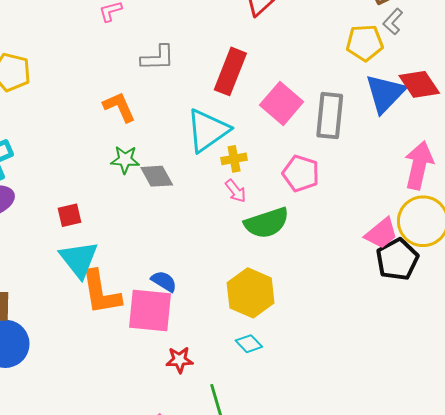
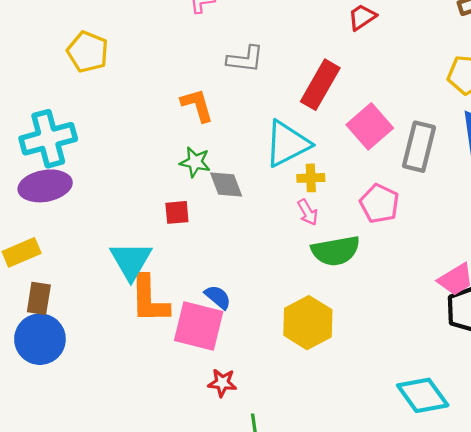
red square: (69, 215) -> (177, 212), moved
cyan diamond: (249, 344) -> (423, 395), moved, size x1.8

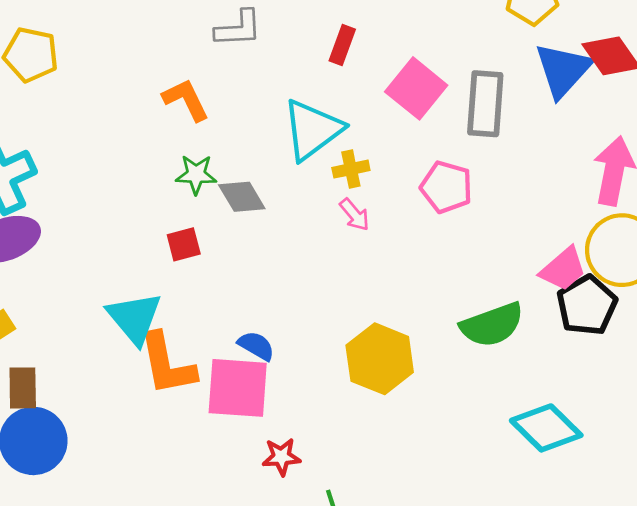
red rectangle: (320, 85) -> (342, 45), size x0.6
green semicircle: (336, 251) -> (492, 325), moved

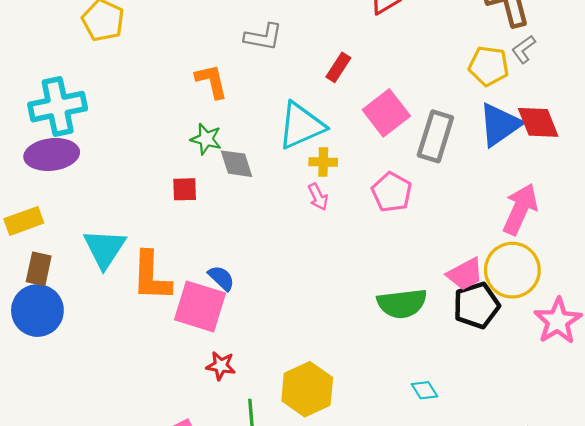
cyan triangle: (135, 318) -> (105, 248), moved
yellow hexagon: (380, 359) -> (307, 389), moved
cyan diamond: (546, 428) -> (425, 390), size x0.5

